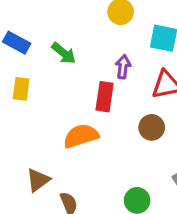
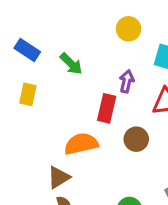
brown circle: (152, 127) -> (136, 139), moved
brown triangle: (38, 180) -> (59, 177), moved

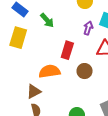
purple arrow: (127, 81) -> (88, 28), moved
yellow rectangle: (28, 94) -> (18, 38), size x1.5

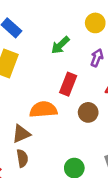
green arrow: (47, 20) -> (60, 45), moved, turned 84

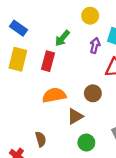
red rectangle: (68, 84) -> (48, 61), moved
brown triangle: (21, 134) -> (75, 116), moved

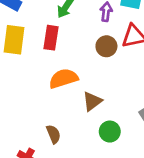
brown circle: (93, 93) -> (106, 46), moved

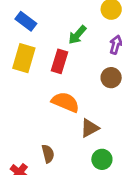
orange semicircle: (63, 78) -> (65, 102), turned 32

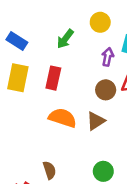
green arrow: (77, 35) -> (65, 39), moved
brown triangle: (90, 128) -> (96, 121), moved

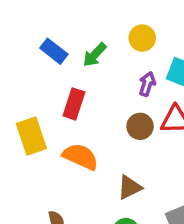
blue rectangle: (17, 41) -> (54, 51), moved
yellow rectangle: (18, 78) -> (31, 136), moved, turned -36
brown triangle: (96, 121) -> (130, 187), moved

